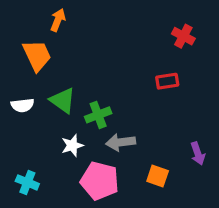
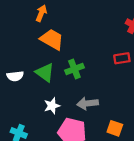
orange trapezoid: (37, 55) -> (52, 39), moved, turned -35
green cross: (98, 115) -> (74, 69), moved

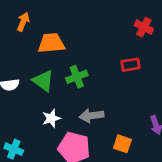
orange arrow: (41, 13) -> (23, 22), moved
orange trapezoid: (52, 39) -> (51, 43), turned -35

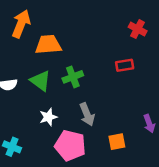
orange arrow: (23, 22) -> (21, 24), size x1.5
gray arrow: (92, 116) -> (87, 114), turned -105
orange square: (122, 144) -> (117, 142), turned -30

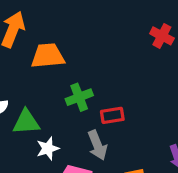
red rectangle: (125, 65) -> (112, 115), moved
green triangle: (40, 81) -> (26, 122), moved, turned -40

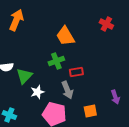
orange trapezoid: (48, 56) -> (65, 36), moved, turned -115
green triangle: (26, 122) -> (24, 76), turned -42

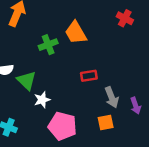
green cross: (56, 61) -> (48, 45), moved
green triangle: (24, 76) -> (27, 81), turned -30
gray arrow: (67, 90) -> (112, 97), moved

